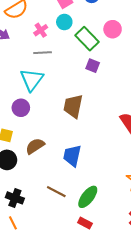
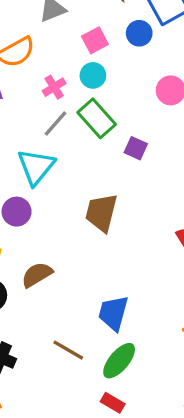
green rectangle: (87, 39) -> (97, 118), moved
gray line: (43, 53) -> (56, 124), turned -48
blue trapezoid: (72, 156) -> (113, 313), moved

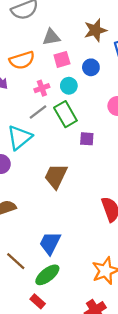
blue circle: (139, 33) -> (91, 67), moved
pink square: (95, 40) -> (62, 59), moved
purple square: (136, 148) -> (87, 139), turned -32

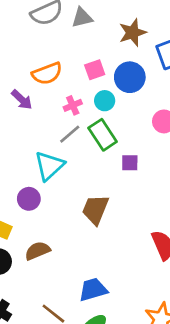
gray triangle: (51, 37) -> (82, 18), moved
blue circle: (91, 67) -> (130, 77), size x1.5
blue trapezoid: (50, 243) -> (93, 290), turned 50

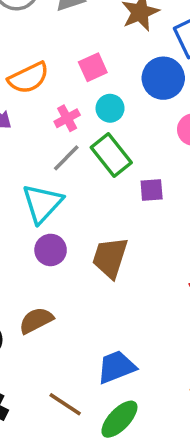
blue circle: (130, 77) -> (163, 78), moved
purple circle: (29, 199) -> (51, 250), moved

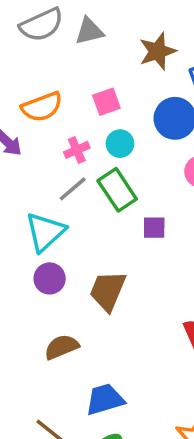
brown semicircle: (36, 320) -> (62, 347), moved

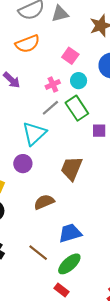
pink square: (106, 102) -> (70, 56), turned -35
orange semicircle: (42, 107) -> (27, 44), moved
purple circle: (50, 278) -> (23, 164), moved

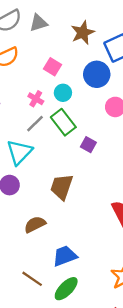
pink cross: (53, 84) -> (36, 99), turned -32
purple square: (99, 131) -> (88, 145), turned 32

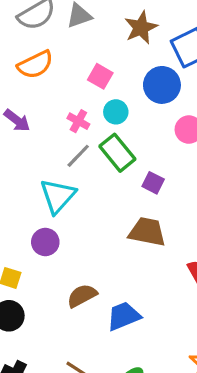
brown trapezoid: (62, 187) -> (147, 232), moved, turned 84
blue trapezoid: (65, 256) -> (124, 316), moved

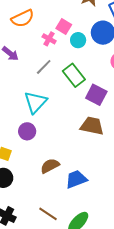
cyan circle: (116, 112) -> (78, 40), moved
pink cross: (78, 121) -> (49, 39), moved
gray line: (78, 156) -> (44, 67), moved
purple square: (153, 183) -> (96, 95), size x1.5

